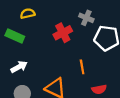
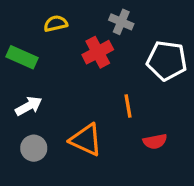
yellow semicircle: (28, 14) -> (56, 24), moved
gray cross: (86, 18) -> (121, 22), moved

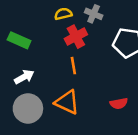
yellow semicircle: (56, 24) -> (63, 14), moved
orange line: (128, 106) -> (73, 66), moved
gray circle: (34, 148) -> (28, 108), size x1.5

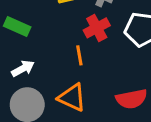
red cross: (76, 37) -> (97, 28), moved
red semicircle: (119, 103) -> (131, 99), size x1.5

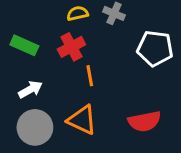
red cross: (97, 28) -> (71, 47), moved

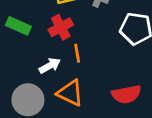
white arrow: (30, 89) -> (50, 66), moved

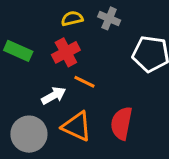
orange line: (77, 53) -> (84, 82), turned -54
red semicircle: (126, 94) -> (121, 123), moved, turned 112

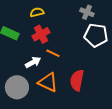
yellow semicircle: (72, 18) -> (37, 12), moved
gray cross: (109, 18) -> (87, 12), moved

